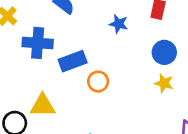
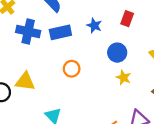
blue circle: (164, 52) -> (117, 53), moved
blue rectangle: (73, 61) -> (60, 32), moved

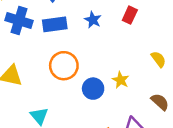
blue circle: (117, 53) -> (93, 89), moved
orange circle: (72, 69) -> (64, 66), size x1.5

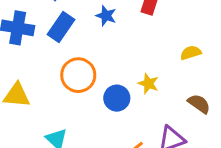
blue rectangle: (55, 24) -> (61, 27), turned -40
yellow semicircle: (159, 59) -> (191, 53), turned -63

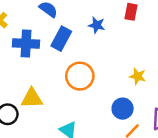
blue circle: (117, 98) -> (123, 109), moved

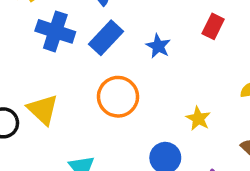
blue star: (97, 25) -> (158, 46), moved
yellow triangle: (32, 98) -> (43, 110), turned 30

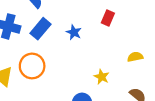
orange circle: (118, 97) -> (32, 66), moved

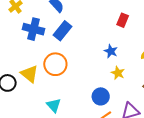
blue star: (74, 32) -> (111, 51), moved

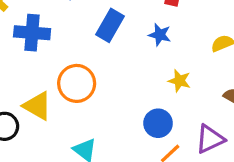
blue rectangle: (62, 31) -> (110, 25), moved
blue star: (111, 51) -> (160, 35), moved

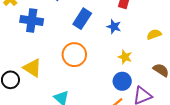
orange circle: (77, 83) -> (74, 55), moved
blue circle: (158, 123) -> (122, 81), moved

